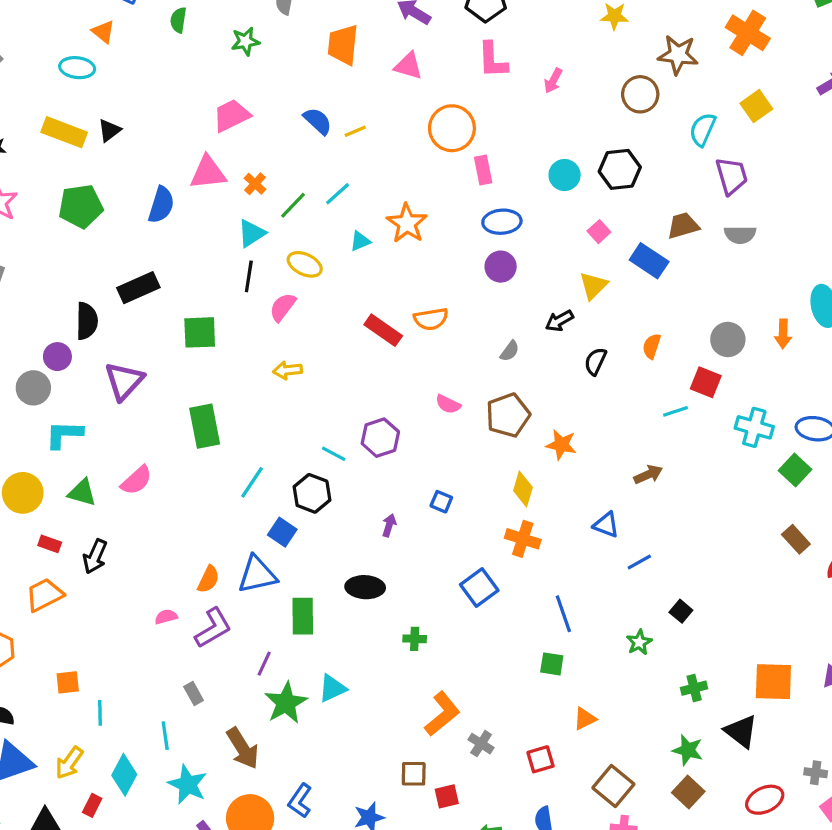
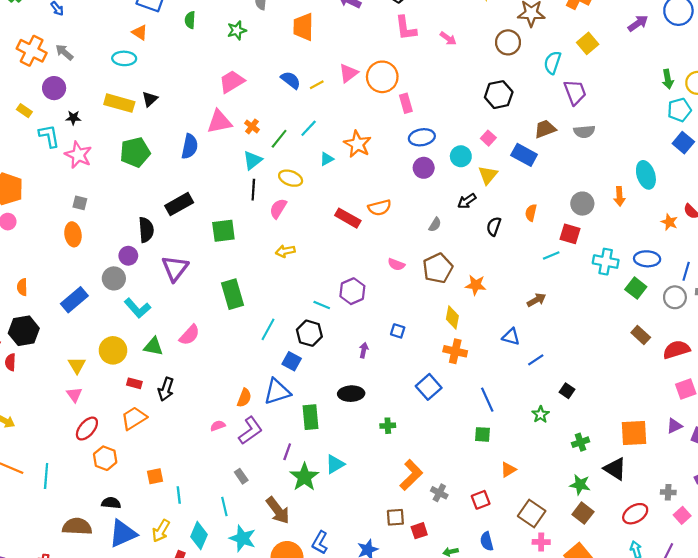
pink triangle: (408, 66) -> (349, 73), moved, turned -48
pink arrow: (553, 81) -> (448, 38), turned -77
cyan circle: (565, 175) -> (461, 156), moved
cyan L-shape: (64, 434) -> (137, 308), turned -128

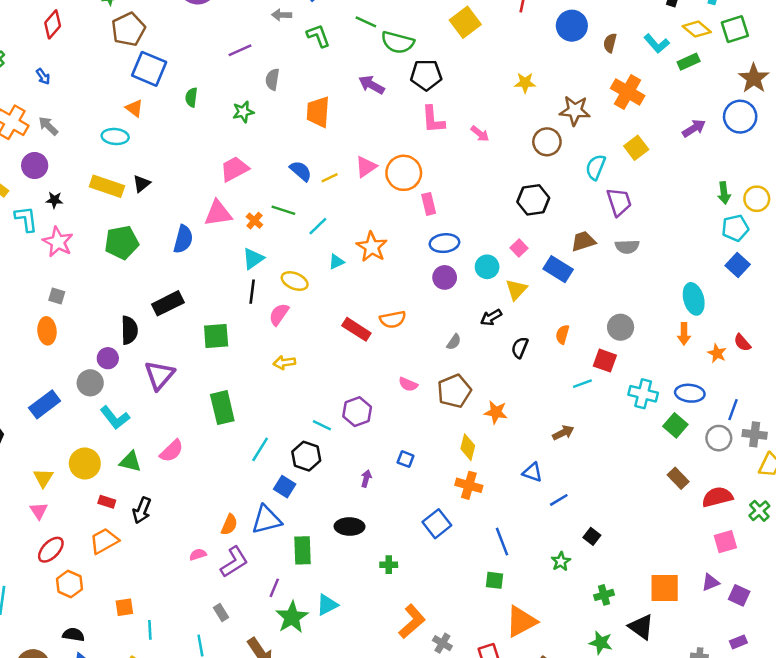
green line: (279, 139) -> (283, 210), moved, turned 66
orange arrow: (619, 196) -> (684, 334), moved
orange triangle: (508, 470) -> (521, 621), size x1.8

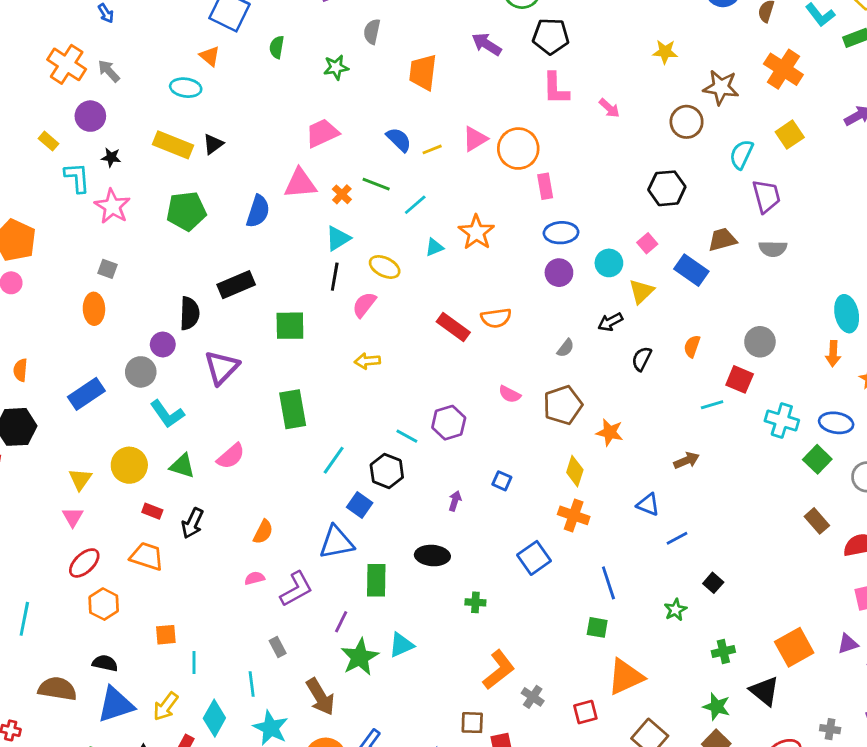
orange semicircle: (229, 525) -> (263, 532), moved
orange trapezoid: (104, 541) -> (147, 556), turned 44
orange square: (665, 588) -> (794, 647), turned -32

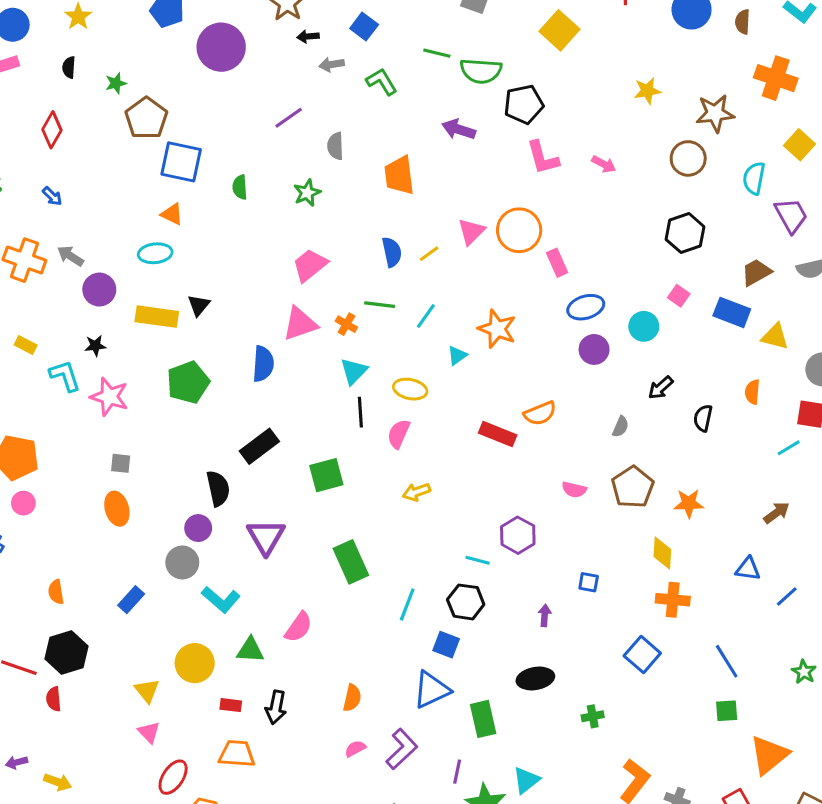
purple circle: (90, 116) -> (99, 290), moved
blue semicircle: (399, 140) -> (392, 252), turned 48
yellow triangle: (641, 291) -> (775, 337), moved, turned -48
blue rectangle: (86, 394) -> (131, 600), size x0.7

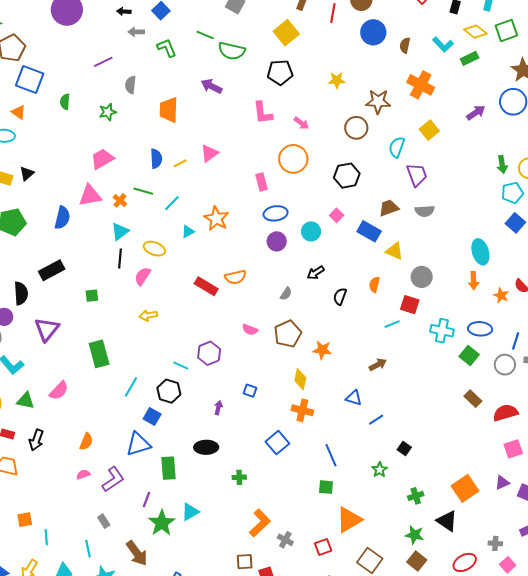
black pentagon: (524, 104) -> (280, 72), moved
orange circle: (519, 230) -> (293, 159), moved
green square: (326, 475) -> (92, 296), size x0.6

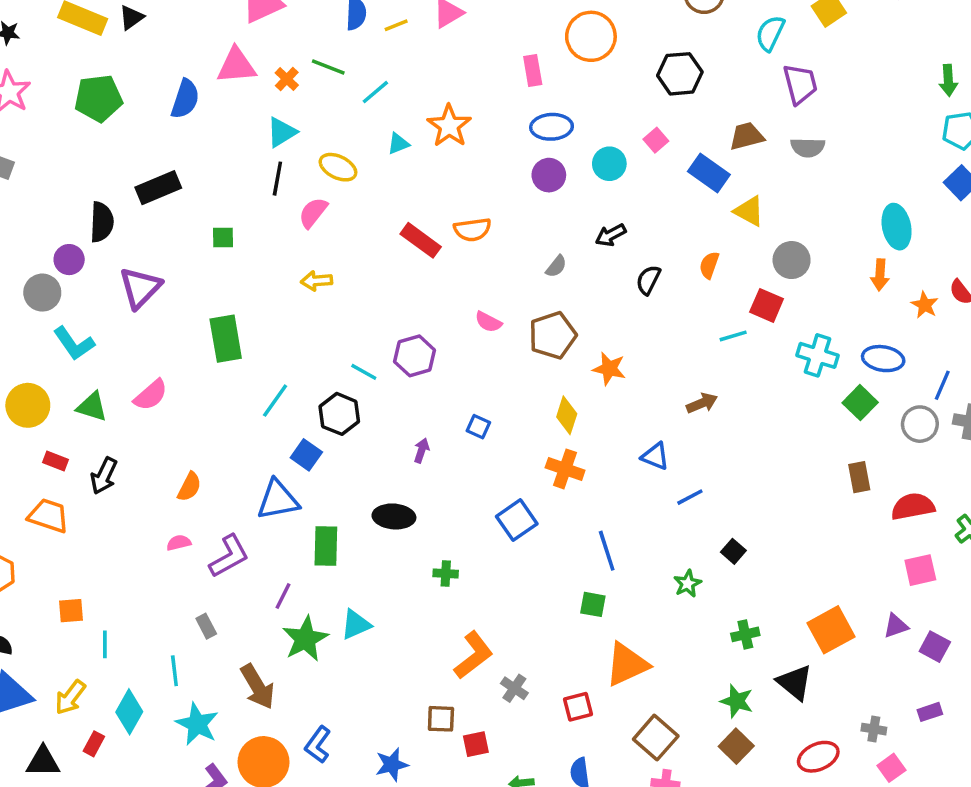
brown rectangle: (473, 399) -> (859, 477), turned 30

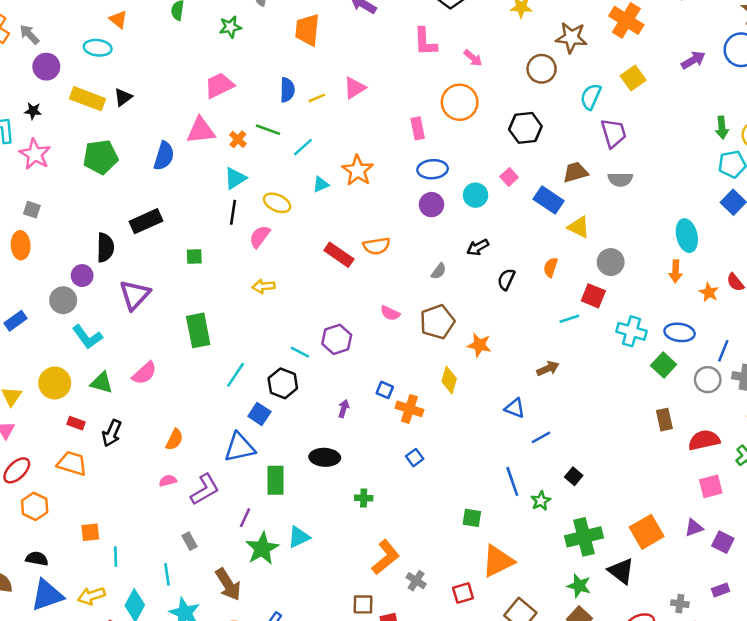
orange cross: (565, 469) -> (409, 409), moved
blue square: (517, 520) -> (415, 458), size x0.6
blue line: (607, 551) -> (512, 481), moved
green cross: (745, 634) -> (584, 537), size x1.8
yellow arrow: (70, 697) -> (91, 596), turned 36

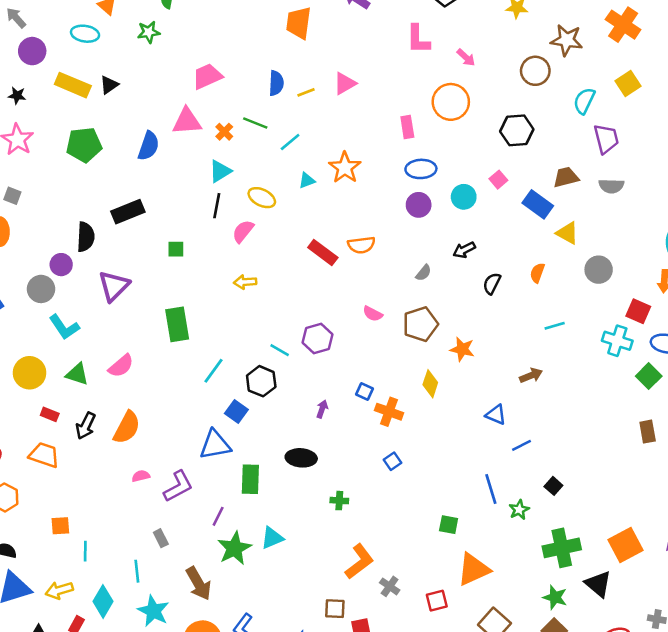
green star: (230, 27) -> (149, 32), moved
red square: (593, 296) -> (638, 311), moved
orange semicircle: (174, 440) -> (127, 427), moved, size x1.5

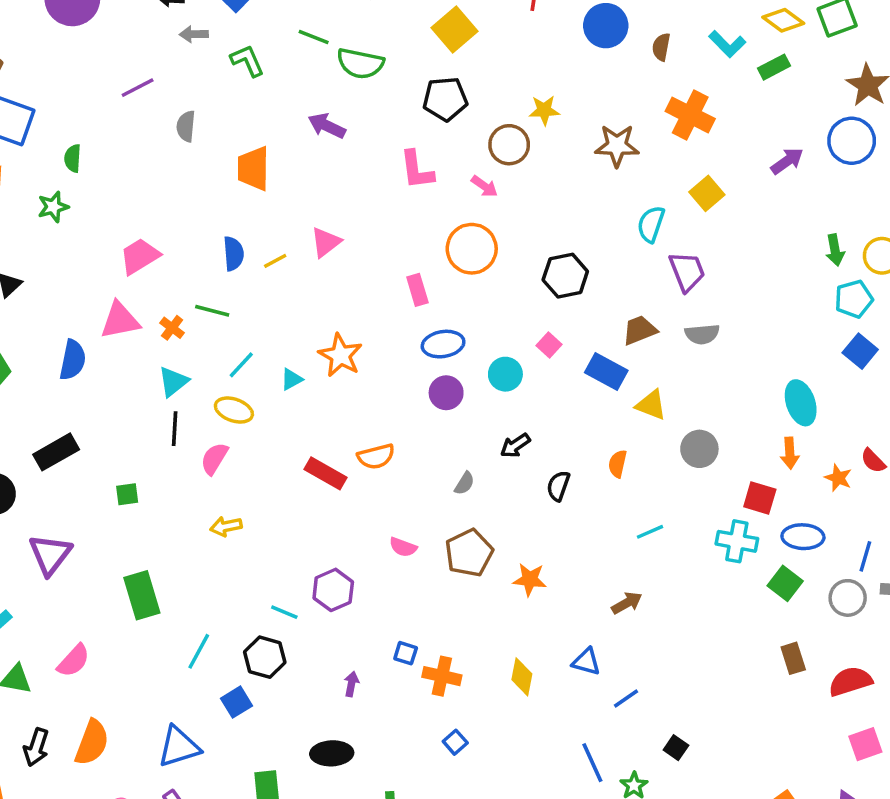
brown circle: (535, 71) -> (509, 145), moved
cyan line: (290, 142) -> (241, 365), moved
yellow diamond: (430, 384) -> (522, 677), moved
blue square: (236, 411) -> (237, 702), turned 30
blue triangle: (215, 445) -> (179, 747), moved

